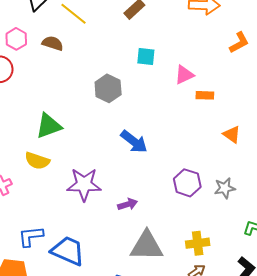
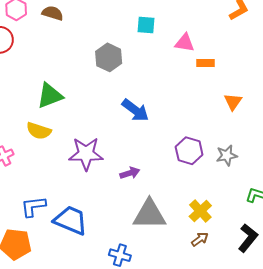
pink triangle: (184, 75) -> (185, 43), turned 35
orange triangle: (232, 134) -> (233, 102), turned 30
yellow cross: (198, 243) -> (200, 211), turned -35

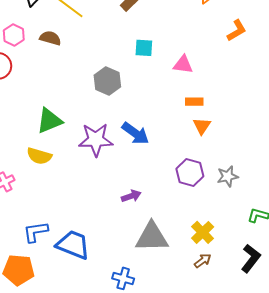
orange rectangle: (205, 63) -> (194, 102), moved
orange triangle: (233, 102) -> (202, 126), moved
purple star: (86, 154) -> (96, 140), moved

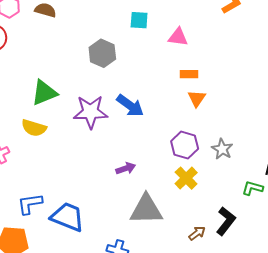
gray star: (228, 176) -> (222, 149), turned -30
yellow cross: (203, 232) -> (186, 178), moved
black L-shape: (251, 258) -> (226, 221), moved

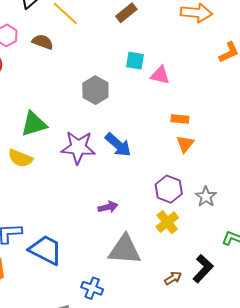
pink triangle: (178, 37) -> (160, 75), moved

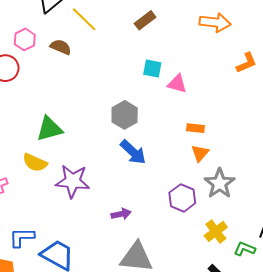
gray hexagon: (95, 90) -> (125, 115), moved
purple star: (78, 147) -> (73, 181), moved
gray star: (206, 197) -> (220, 183), moved, size x1.4
yellow cross: (167, 222) -> (216, 231), moved

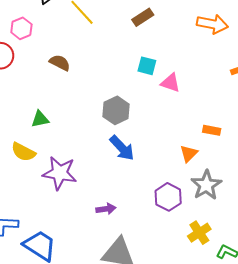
brown semicircle: (61, 47) -> (60, 63), moved
orange rectangle: (195, 128) -> (212, 130), moved
green triangle: (49, 129) -> (40, 119), size x0.7

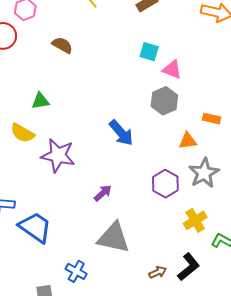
gray hexagon: (116, 110) -> (164, 101), moved
orange triangle: (189, 154) -> (188, 141), turned 36
purple arrow: (106, 209) -> (103, 193), turned -36

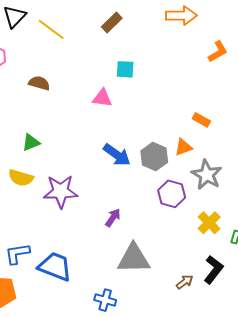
pink triangle: (172, 70) -> (102, 98), moved
gray hexagon: (164, 101) -> (154, 157), moved
orange rectangle: (212, 119) -> (201, 120), turned 30

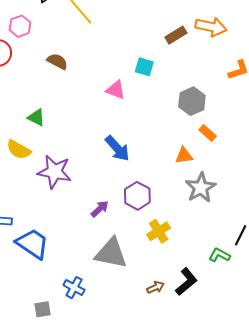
brown rectangle: (112, 22) -> (176, 35), moved
green triangle: (31, 142) -> (36, 117), turned 36
gray hexagon: (154, 157) -> (192, 101), moved
purple hexagon: (172, 194) -> (137, 196), moved
yellow cross: (209, 223) -> (159, 231), moved

